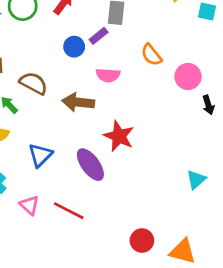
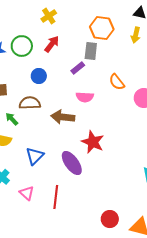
blue circle: (74, 47) -> (39, 76), moved
brown semicircle: (33, 83) -> (30, 103), turned -30
red line: (69, 211) -> (56, 197), turned 70

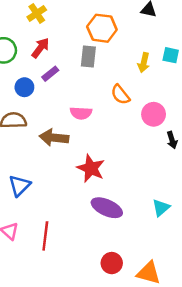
yellow arrow: (136, 35) -> (144, 63), moved
purple rectangle: (78, 68) -> (50, 74), moved
purple ellipse: (72, 163) -> (107, 208), moved, turned -30

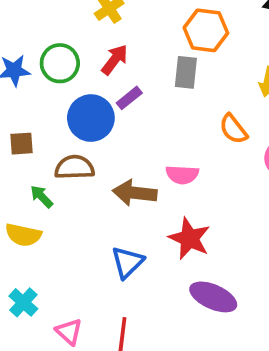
blue circle: (24, 87) -> (91, 118), size x1.6
pink semicircle: (81, 113) -> (182, 175), moved
blue triangle: (19, 186) -> (127, 262), moved

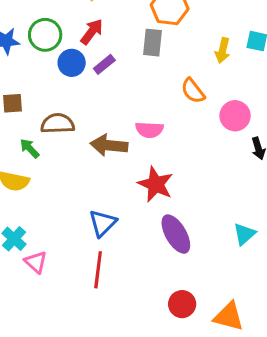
blue circle: (91, 118) -> (72, 63), moved, size x0.7
blue triangle: (127, 262) -> (103, 223), moved
purple ellipse: (213, 297) -> (176, 234), turned 36
pink triangle: (69, 332) -> (36, 262), moved

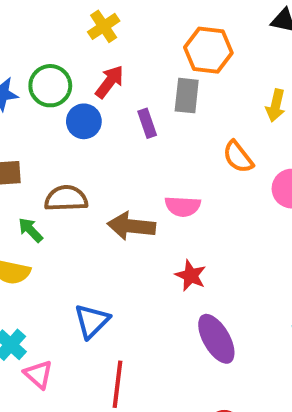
purple rectangle: (104, 64) -> (147, 123), moved, turned -70
red star: (156, 184) -> (191, 276), size x0.7
blue triangle: (103, 223) -> (92, 321), moved

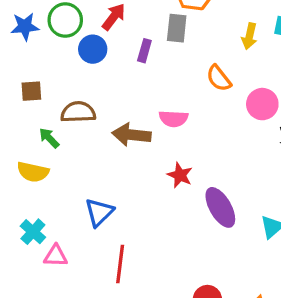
purple rectangle: (147, 123) -> (144, 51), turned 35
purple ellipse: (216, 339) -> (220, 207), moved
pink triangle: (38, 374) -> (56, 256), turned -40

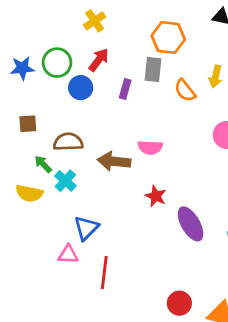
orange semicircle: (219, 78) -> (185, 90), moved
cyan cross: (33, 232) -> (65, 181), moved
pink triangle: (56, 256) -> (68, 254), moved

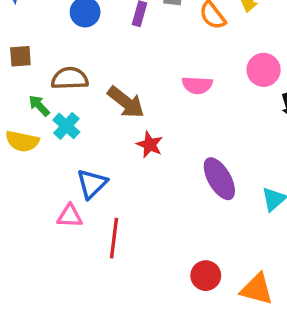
pink semicircle: (150, 147) -> (197, 85), moved
brown arrow: (114, 161) -> (126, 102), turned -148
red star: (156, 196) -> (150, 145), moved

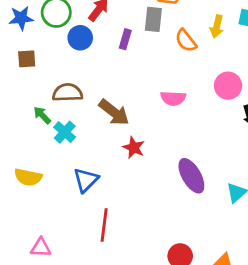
brown square: (20, 56) -> (27, 59), moved
yellow semicircle: (22, 141) -> (28, 177), moved
pink triangle: (70, 216) -> (41, 248), moved

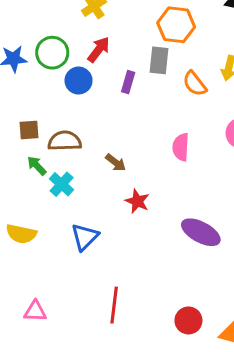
brown square: (27, 59) -> (29, 130), moved
pink semicircle: (173, 98) -> (181, 147), turned 90
brown arrow: (114, 112) -> (116, 163), size x0.6
purple ellipse: (191, 176) -> (201, 232), turned -32
red line: (104, 225) -> (114, 305), moved

